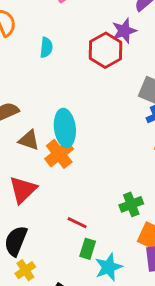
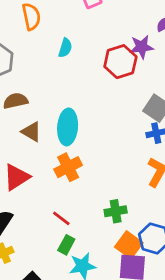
orange cross: (59, 154) -> (68, 167), moved

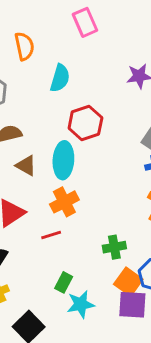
cyan semicircle: (65, 48) -> (60, 78), size x1.4
red hexagon: (120, 62) -> (85, 123), moved
red line: (61, 218) -> (51, 235), moved, turned -54

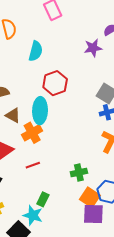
orange cross: (64, 202) -> (32, 133), moved
cyan star: (81, 304) -> (33, 215), moved, turned 30

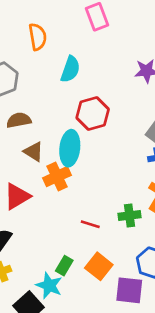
red line: (33, 165) -> (90, 224), moved, turned 32
green cross: (79, 173) -> (130, 215), moved
orange square: (90, 197) -> (99, 266), moved

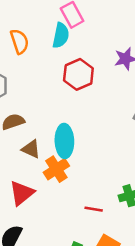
cyan semicircle: (70, 69) -> (61, 35), moved
red hexagon: (93, 114) -> (78, 74), moved

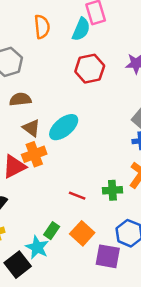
cyan ellipse: (64, 141) -> (64, 127), turned 40
orange cross: (56, 169) -> (34, 154), moved

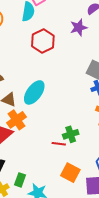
green cross: (112, 190) -> (71, 134), moved
green rectangle: (52, 231) -> (20, 180), moved

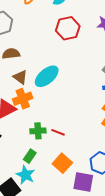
green cross: (71, 134) -> (38, 131), moved
green rectangle: (20, 180) -> (30, 156), moved

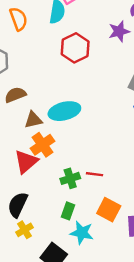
cyan ellipse: (47, 76) -> (64, 111), turned 40
brown triangle: (20, 77) -> (33, 120), turned -35
cyan star: (25, 175) -> (82, 233), moved

